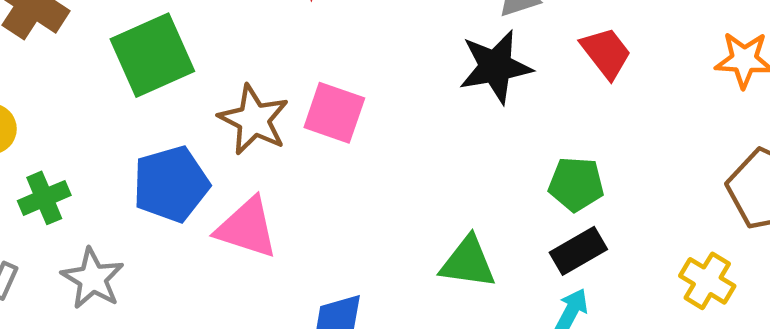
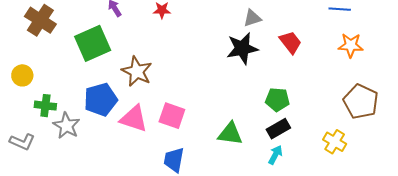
pink square: (334, 113) -> (172, 116), moved
green cross: (44, 198) -> (45, 106), turned 30
gray star: (93, 279) -> (66, 126), moved

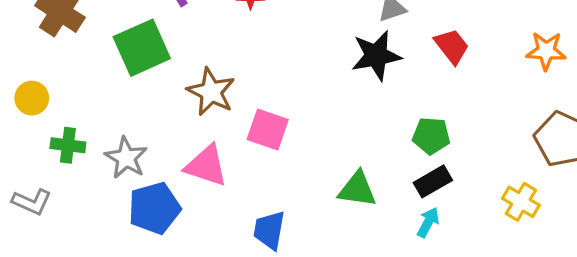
blue pentagon: (101, 100) -> (154, 208), moved
pink square: (172, 116) -> (268, 130), moved
gray star: (66, 126) -> (126, 158), moved

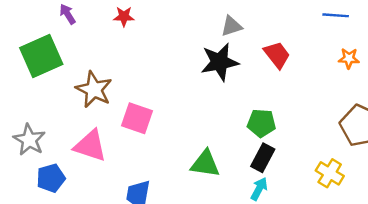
orange star: (546, 51) -> (349, 58), size x0.7
black rectangle: (433, 181) -> (263, 158), turned -32
blue pentagon: (154, 208) -> (51, 178), size x0.7

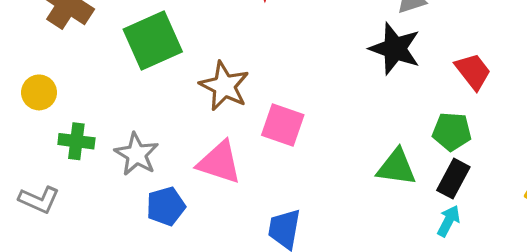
red trapezoid: (277, 55) -> (473, 71), moved
black star: (220, 62) -> (395, 49), turned 30
green triangle: (205, 164) -> (397, 167), moved

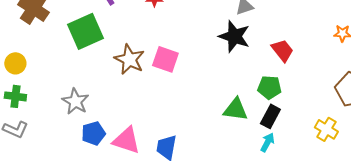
pink square: (283, 125) -> (165, 59), moved
green cross: (76, 141) -> (15, 96), moved
pink triangle: (219, 162) -> (126, 140), moved

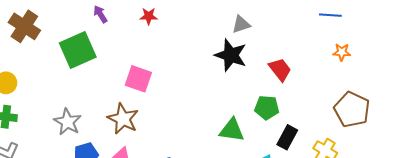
brown star: (129, 59) -> (123, 119), moved
pink square: (165, 59) -> (138, 79), moved
black rectangle: (270, 116) -> (287, 137), moved

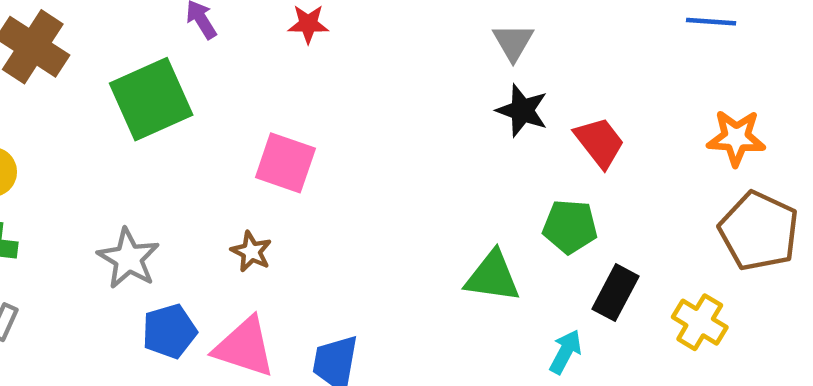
gray triangle: (241, 24) -> (513, 42), turned -42
orange star: (342, 52) -> (736, 138), moved, size x1.4
black star: (231, 55) -> (522, 110), moved, size x0.7
brown star: (123, 119) -> (251, 252), size x0.6

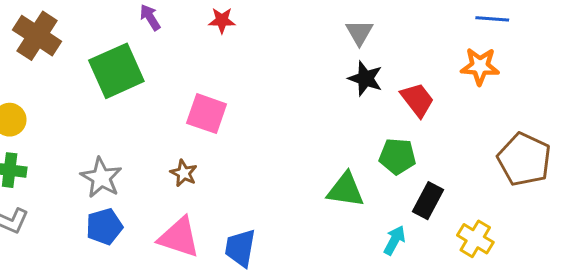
orange star: (736, 138) -> (480, 66), moved
yellow cross: (700, 322) -> (475, 239), moved
blue pentagon: (169, 331) -> (104, 227), moved

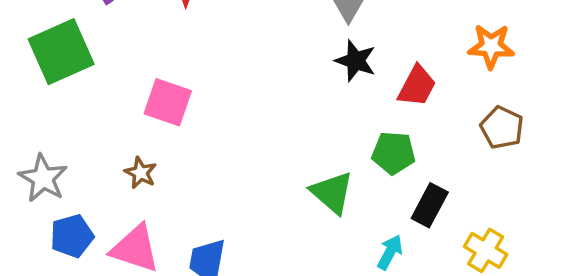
red trapezoid: (417, 100) -> (417, 86), turned 66
brown pentagon: (524, 159) -> (502, 128), moved, size x0.7
green triangle: (346, 190) -> (332, 193), turned 33
blue pentagon: (104, 227) -> (72, 236), moved

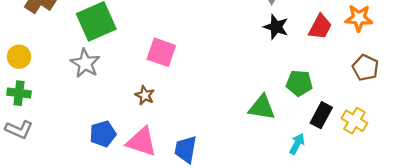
red trapezoid: (417, 86) -> (320, 27), moved
gray star: (43, 178) -> (85, 63), moved
green triangle: (332, 193) -> (262, 107), turned -32
yellow cross: (486, 250) -> (354, 121), moved

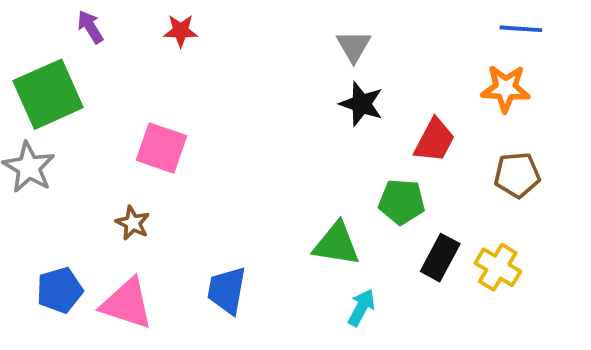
red trapezoid: (320, 27) -> (434, 140), moved
brown pentagon: (365, 68) -> (517, 175), turned -30
cyan arrow: (297, 144) -> (361, 308), moved
blue trapezoid: (186, 149) -> (227, 290), moved

